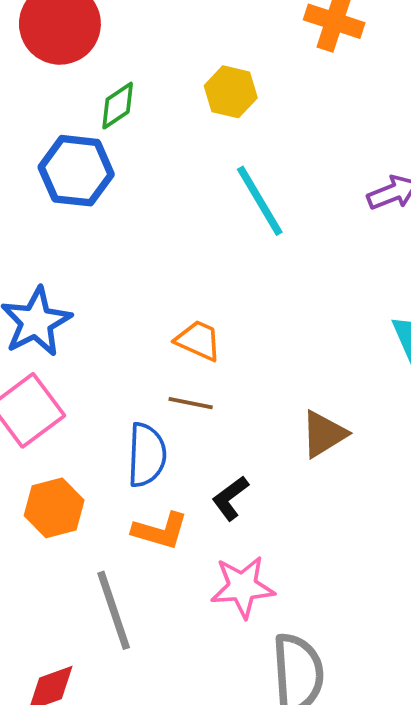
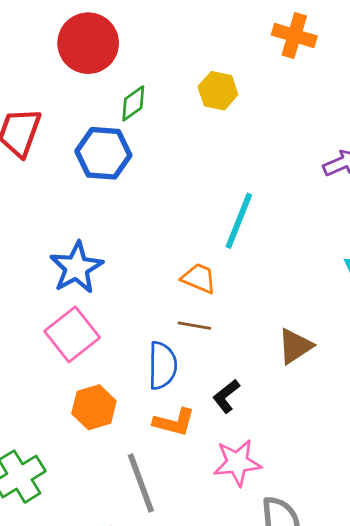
cyan line: (260, 201) -> (239, 221), moved, turned 54

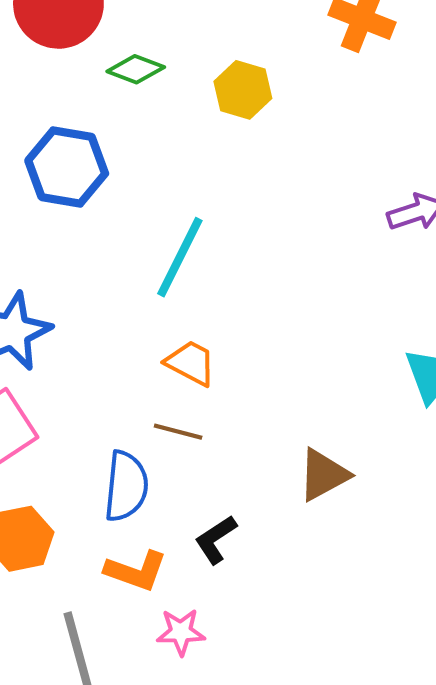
green diamond: (133, 103) -> (136, 69), moved, turned 51
cyan line: (239, 221) -> (180, 257), moved
pink star: (237, 463) -> (181, 632), moved, size x0.7

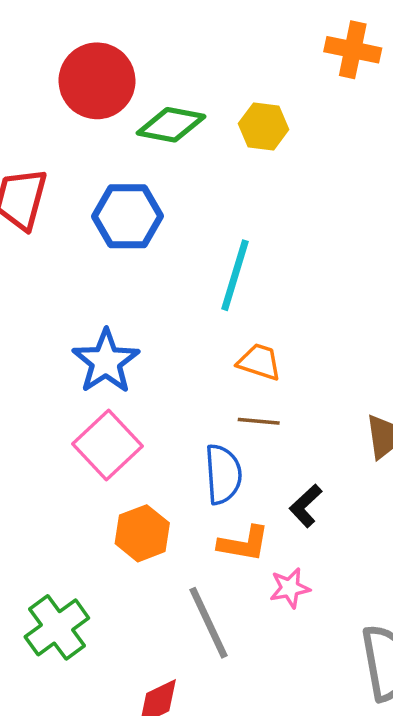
green diamond: (136, 69) -> (171, 125), size x1.4

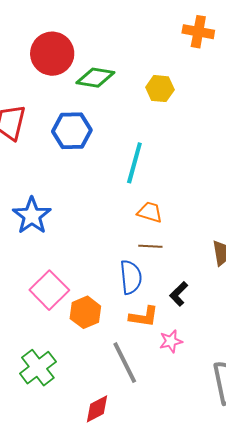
yellow hexagon: (264, 126) -> (160, 89), moved
blue star: (106, 361) -> (32, 216), moved
pink square: (107, 445) -> (49, 290), moved

